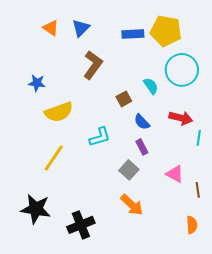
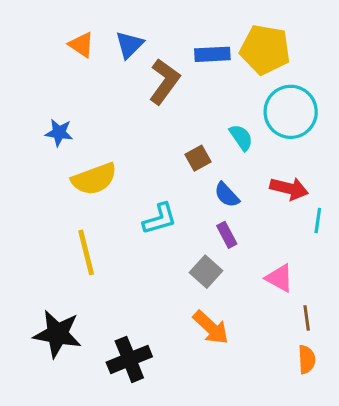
brown L-shape: (93, 65) -> (164, 81), moved
yellow line: (54, 158) -> (86, 252), turned -48
brown line: (198, 190) -> (307, 318), moved

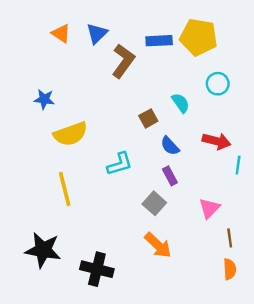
cyan circle: (291, 112) -> (218, 84), size x0.6
pink triangle: (279, 278) -> (209, 208), turned 45
black cross: (129, 359) -> (97, 269), turned 36

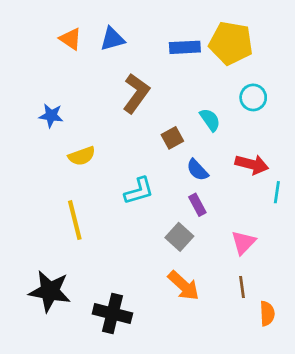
blue triangle: (97, 33) -> (112, 39), turned 30
brown L-shape: (123, 61) -> (136, 93), moved
yellow semicircle: (71, 134) -> (82, 156), size x0.7
brown line: (230, 238) -> (242, 287), moved

